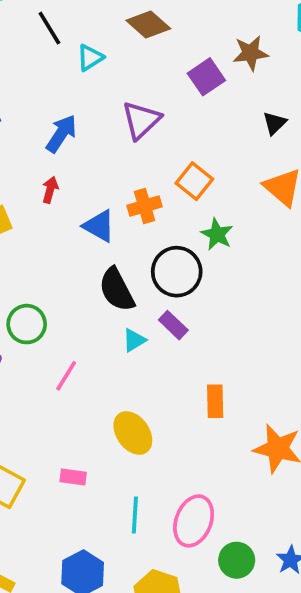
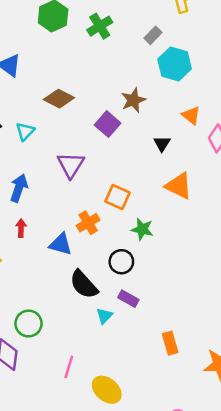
black circle: (177, 272) -> (121, 262), size x0.7
pink line: (66, 376) -> (69, 367), moved
yellow ellipse: (133, 433) -> (107, 390), moved

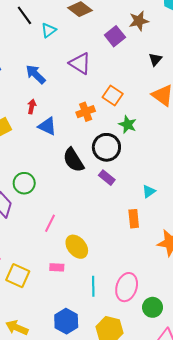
purple triangle: (71, 165) -> (80, 63), turned -40
blue arrow: (19, 188) -> (36, 74), turned -75
blue triangle: (61, 244) -> (47, 126), moved
black circle: (121, 262) -> (106, 147), size x1.4
cyan triangle: (104, 316) -> (149, 191), moved

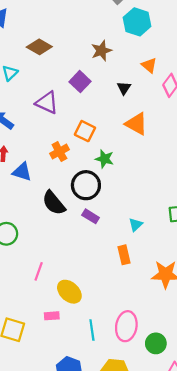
purple square: (115, 36) -> (80, 82), moved

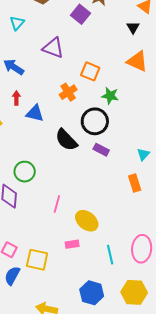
purple square: (80, 82) -> (80, 14), moved
black triangle: (124, 88) -> (133, 27), moved

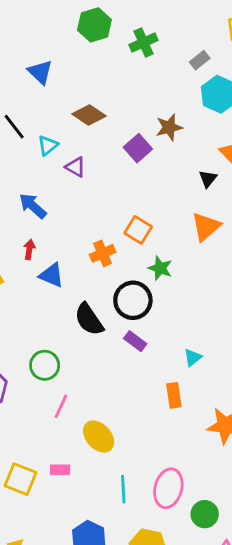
purple triangle: (53, 48) -> (76, 167), moved, size x0.7
orange triangle: (137, 61) -> (206, 227), turned 45
green circle: (25, 172) -> (45, 365), moved
pink rectangle: (72, 244) -> (60, 470), moved

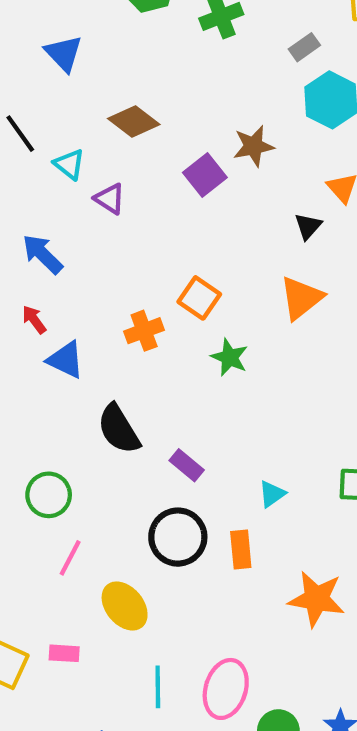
cyan triangle: (48, 145) -> (69, 164), turned -45
red arrow: (29, 249) -> (34, 320), turned -48
black circle: (133, 300) -> (178, 537), moved

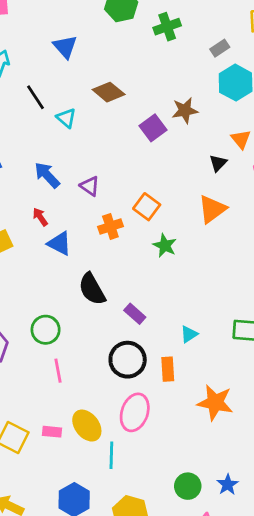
purple triangle: (110, 199) -> (90, 186), moved
pink line: (70, 558) -> (58, 371), turned -40
yellow ellipse: (125, 606) -> (87, 426), moved
pink ellipse: (226, 689) -> (135, 412), moved

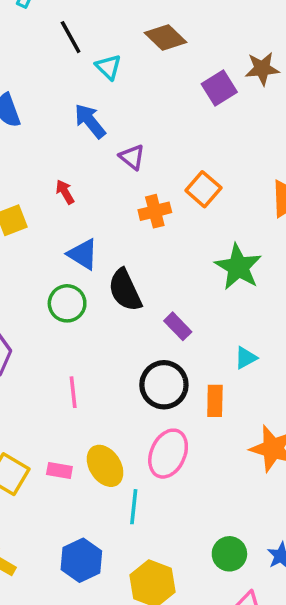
blue arrow: (47, 175) -> (90, 121), moved
blue triangle: (59, 243) -> (83, 254), moved
green star: (165, 245) -> (238, 267), moved, size x1.5
green circle: (46, 330) -> (67, 303), moved

